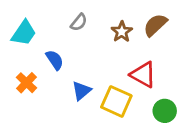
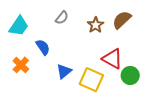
green circle: (165, 111) -> (130, 75), moved

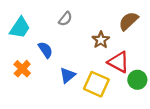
brown star: (95, 25) -> (101, 40), moved

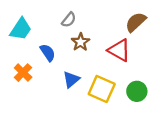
brown star: (101, 40) -> (81, 42), moved
red triangle: (119, 62) -> (119, 50), moved
green circle: (137, 80) -> (137, 91), moved

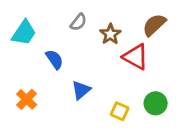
brown star: (81, 42) -> (110, 34), moved
orange cross: (23, 73) -> (27, 99), moved
yellow square: (102, 89) -> (120, 111), moved, size x0.6

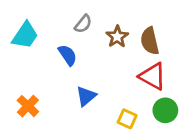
brown semicircle: (154, 25) -> (150, 41), moved, turned -60
red triangle: (136, 57) -> (153, 76), moved
blue semicircle: (54, 59) -> (68, 55), moved

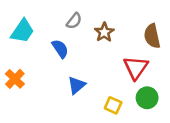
brown semicircle: (150, 41) -> (152, 36), moved
red triangle: (153, 76) -> (136, 68), turned 36
orange cross: (28, 106) -> (15, 79), moved

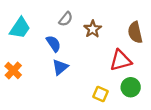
red triangle: (136, 68) -> (121, 60), turned 40
blue triangle: (77, 85) -> (60, 67), moved

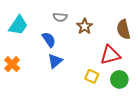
gray semicircle: (66, 19) -> (60, 17), turned 56
yellow square: (100, 94) -> (92, 76), moved

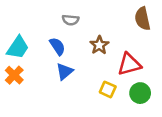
cyan trapezoid: (18, 25) -> (18, 47), moved
brown star: (85, 26) -> (99, 45), moved
brown semicircle: (123, 29) -> (142, 19), moved

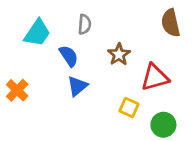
gray semicircle: (71, 20) -> (85, 24), turned -91
cyan trapezoid: (18, 47) -> (37, 33), moved
green circle: (140, 93) -> (163, 125), moved

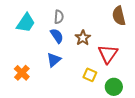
blue semicircle: (69, 56) -> (57, 36), moved
red triangle: (155, 77) -> (108, 54), turned -40
orange cross: (17, 90) -> (22, 73), moved

